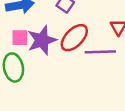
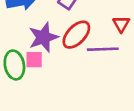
pink square: (20, 38) -> (34, 60), moved

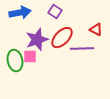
red triangle: (121, 24) -> (96, 30), turned -32

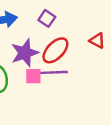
purple line: (82, 49) -> (53, 72), moved
pink square: (30, 57) -> (33, 76), moved

